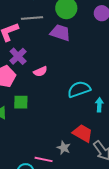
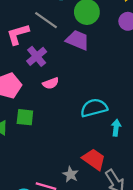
gray line: (32, 18) -> (46, 20), turned 35
purple cross: (18, 56) -> (37, 56), moved

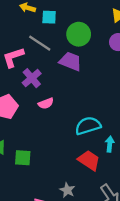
green square: (25, 117) -> (23, 158), moved
red trapezoid: (94, 159) -> (89, 160), moved

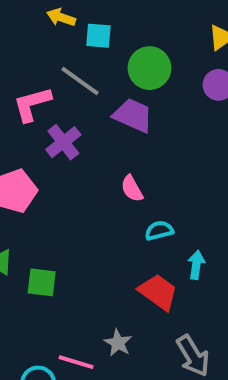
pink semicircle: (46, 103) -> (132, 189), moved, turned 80
cyan semicircle: (88, 126) -> (159, 231), size x0.6

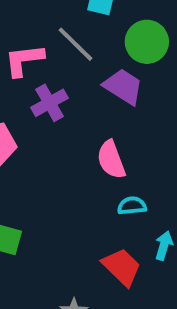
pink semicircle: (132, 189) -> (111, 160), size x1.4

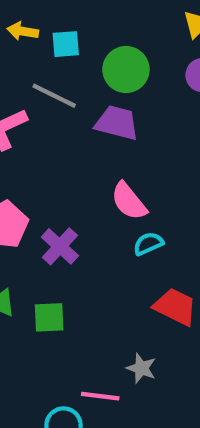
purple cross: (50, 103) -> (60, 246), moved
cyan semicircle: (132, 206) -> (148, 244), moved

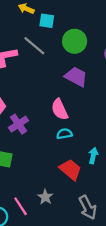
purple trapezoid: (117, 123) -> (76, 77), moved
pink line: (100, 396) -> (21, 206), turned 36

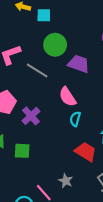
green circle: (75, 41) -> (55, 45), moved
gray line: (34, 46) -> (37, 70), moved
cyan semicircle: (64, 134) -> (75, 119), turned -56

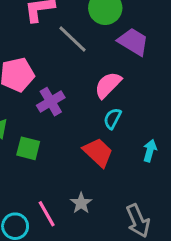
pink semicircle: (68, 97) -> (108, 85), turned 66
red trapezoid: (86, 152) -> (98, 152), moved

